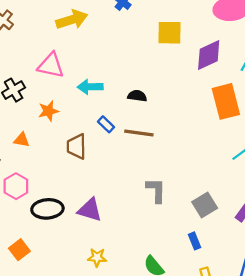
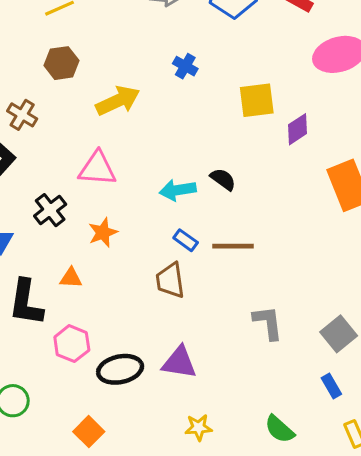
purple diamond: (209, 55) -> (298, 129), moved, size x0.7
cyan arrow: (90, 87) -> (178, 190), moved
black semicircle: (137, 96) -> (223, 179), moved, turned 36
brown trapezoid: (77, 146) -> (170, 280), moved

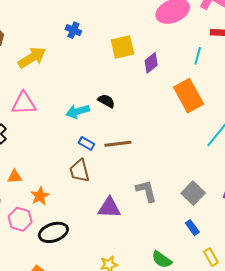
orange star: (103, 233) -> (40, 196), moved
purple triangle: (179, 363) -> (109, 208), moved

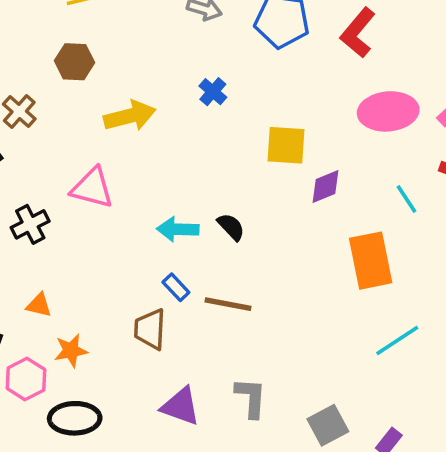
cyan line: (198, 56) -> (407, 199), turned -66

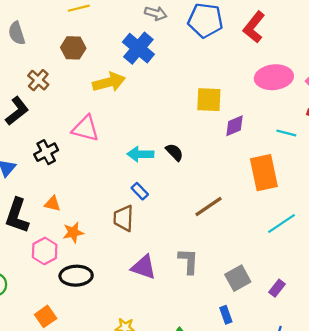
blue cross: (213, 92) -> (138, 48), moved, size x1.8
cyan line: (407, 199) -> (286, 133), turned -42
brown line: (228, 304) -> (208, 206), moved, turned -44

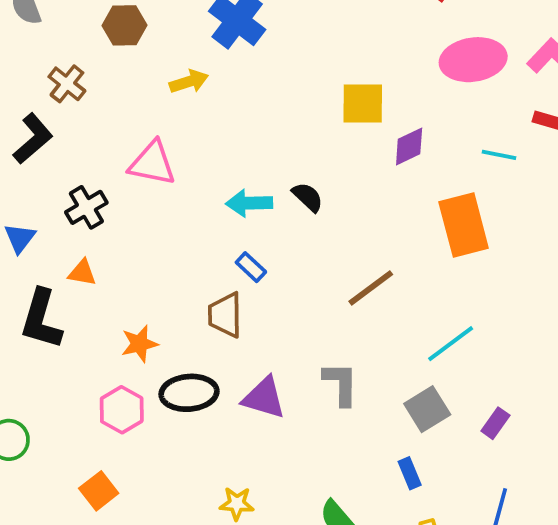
yellow arrow: (109, 82) -> (189, 82), size x0.7
orange triangle: (52, 204) -> (82, 273), moved
cyan line: (281, 223) -> (451, 344), moved
pink hexagon: (45, 251) -> (122, 410), moved
black ellipse: (76, 276) -> (189, 393), moved

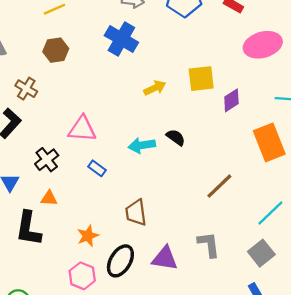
yellow arrow: (189, 82) -> (155, 88), moved
blue rectangle: (251, 267) -> (97, 168), moved
black ellipse: (189, 393) -> (120, 261), turned -48

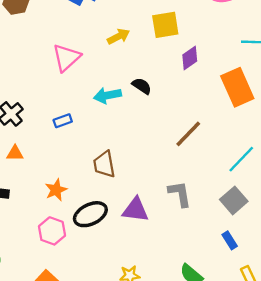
purple diamond: (231, 100) -> (190, 58), moved
pink triangle: (82, 129) -> (66, 58), moved, turned -44
blue rectangle: (97, 168) -> (63, 121), turned -54
black ellipse: (120, 261) -> (90, 214), turned 36

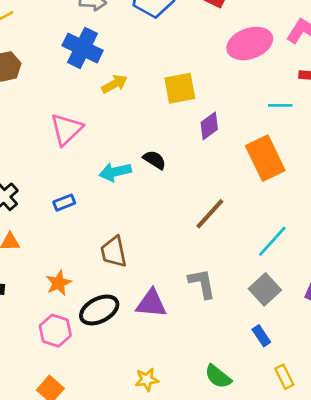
yellow arrow: (118, 36) -> (115, 84), moved

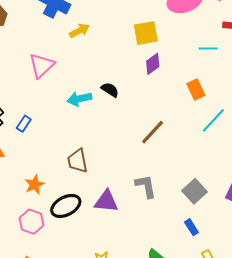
yellow square: (180, 88) -> (146, 33), moved
orange rectangle: (265, 158) -> (196, 89), size x0.6
blue rectangle: (64, 203) -> (24, 124), moved, turned -35
cyan line: (272, 241) -> (213, 120), moved

